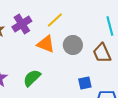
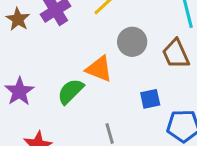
orange triangle: (46, 44) -> (99, 69), moved

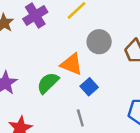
blue square: (150, 99) -> (89, 87), moved, turned -30

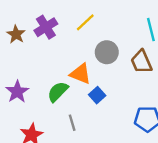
gray line: (80, 118) -> (72, 123), moved

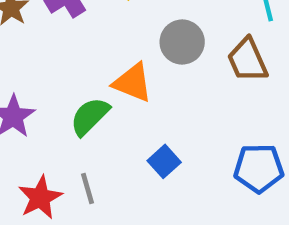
blue square: (97, 95) -> (164, 161), moved
gray line: (72, 123) -> (87, 188), moved

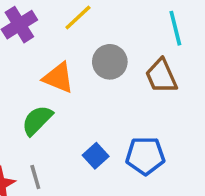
orange triangle: (133, 83) -> (58, 78), moved
blue pentagon: (259, 168) -> (145, 156), moved

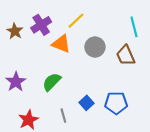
orange triangle: (58, 78) -> (61, 44), moved
gray line: (35, 177) -> (63, 116), moved

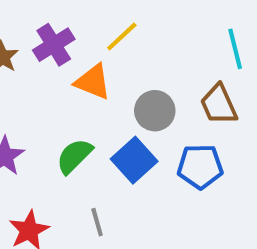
gray circle: (95, 47) -> (155, 111), moved
blue square: (87, 103) -> (134, 160), moved, size x1.5
blue pentagon: (116, 103) -> (200, 166), moved

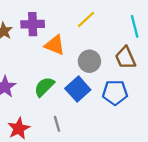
yellow line: (122, 36) -> (86, 19), moved
purple cross: (54, 45) -> (33, 24), turned 30

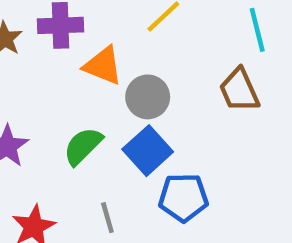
gray circle: (89, 61) -> (148, 97), moved
blue pentagon: (115, 93) -> (183, 197), moved

